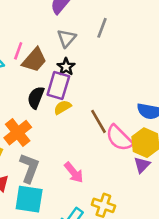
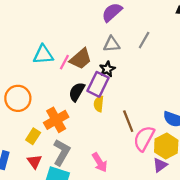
gray triangle: (67, 38) -> (112, 44), turned 36
pink line: (18, 51) -> (64, 62), moved
yellow semicircle: (62, 107) -> (99, 104), turned -63
pink semicircle: (119, 138) -> (144, 138), turned 65

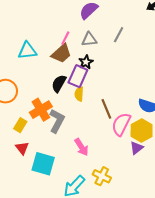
pink line: (64, 62) -> (65, 38), moved
gray L-shape: (62, 152) -> (57, 121), moved

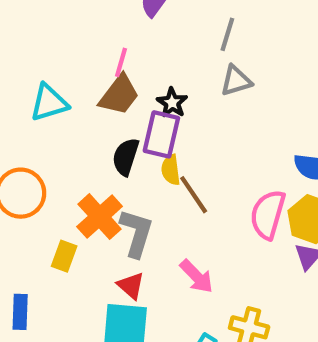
gray triangle: (89, 39) -> (236, 81), moved
brown line: (106, 109) -> (194, 195), moved
red triangle: (22, 148) -> (131, 286), moved

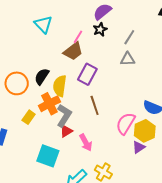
cyan triangle: (49, 103) -> (43, 24), moved, turned 48
black star: (172, 103) -> (100, 29), moved
black semicircle: (126, 157) -> (42, 77), moved
yellow semicircle: (171, 170) -> (60, 86), moved, size x1.5
red triangle: (131, 286) -> (66, 131), moved, turned 32

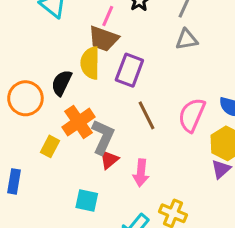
brown trapezoid: (73, 51) -> (103, 39), turned 65
yellow semicircle: (60, 86) -> (90, 63), moved
pink semicircle: (126, 123) -> (192, 115), moved
pink arrow: (86, 143) -> (141, 173), turned 42
cyan square: (48, 156) -> (87, 200), size x0.7

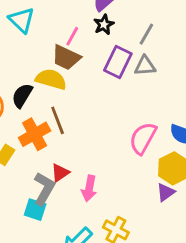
yellow semicircle: (90, 63) -> (51, 79), turned 100
purple rectangle: (129, 70) -> (118, 62), moved
brown line: (146, 115) -> (58, 120), moved
gray L-shape: (103, 137) -> (44, 189), moved

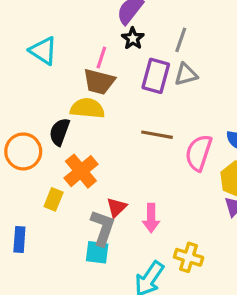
brown line: (58, 120) -> (157, 135), moved, turned -48

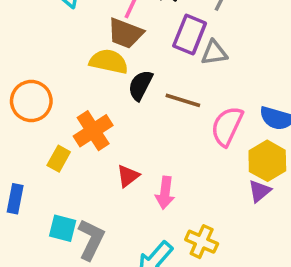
gray triangle: (186, 74) -> (214, 53), moved
black semicircle: (59, 132) -> (140, 85), moved
gray L-shape: (103, 228) -> (91, 240), moved
cyan square: (97, 252) -> (63, 228), moved

